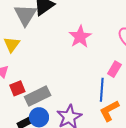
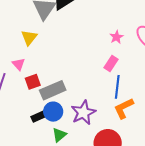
pink star: (80, 37) -> (116, 37), moved, size x0.6
pink rectangle: (114, 69) -> (111, 64), moved

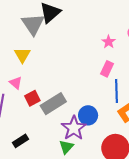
blue circle: (53, 112) -> (88, 115), moved
purple star: (83, 113) -> (74, 128), moved
black rectangle: (39, 116) -> (20, 141), moved

